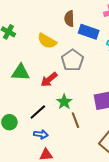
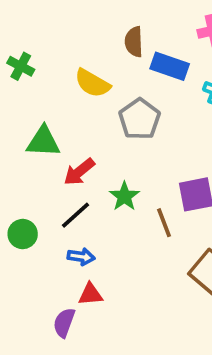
red arrow: (49, 80) -> (79, 172), moved
brown line: (75, 120) -> (164, 223), moved

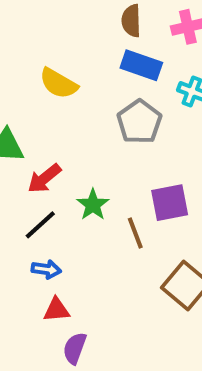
brown semicircle: (134, 42) -> (131, 21), moved
gray pentagon: (139, 119) -> (139, 122), moved
purple semicircle: (64, 323) -> (75, 348), moved

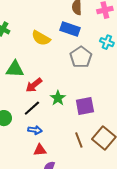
blue rectangle: (141, 65) -> (70, 29), moved
purple square: (170, 203) -> (85, 106), moved
brown line: (135, 233) -> (79, 140), moved

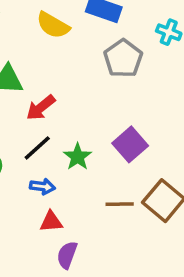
green star: (58, 98) -> (78, 157), moved
purple square: (85, 106) -> (130, 144), turned -30
brown line: (79, 140) -> (120, 204), turned -70

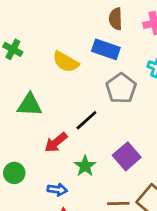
red arrow: (41, 108) -> (56, 142), moved
black line: (37, 148) -> (86, 120), moved

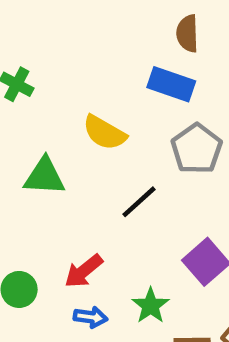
yellow semicircle: (66, 62) -> (104, 133), moved
red arrow: (56, 142) -> (84, 271), moved
green star: (85, 166) -> (151, 306), moved

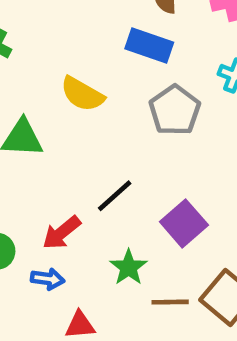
black line: (139, 202) -> (115, 196), moved
blue arrow: (91, 317) -> (48, 279), moved

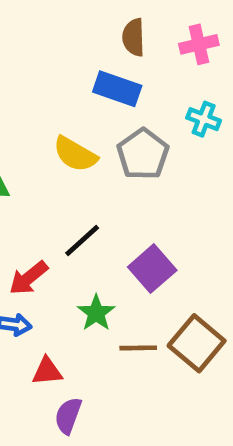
yellow semicircle: (82, 94) -> (75, 154), moved

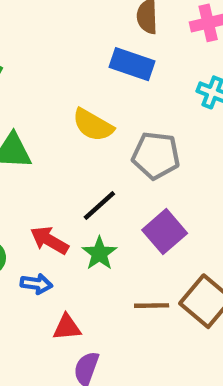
gray pentagon: (143, 154) -> (156, 155), moved, turned -30
red arrow: (28, 278) -> (49, 240), turned 69
green star: (96, 313) -> (99, 253), moved

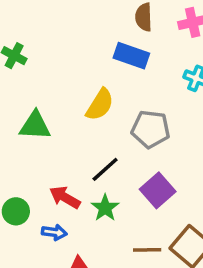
yellow semicircle: (93, 125) -> (100, 105), turned -88

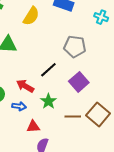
yellow semicircle: (100, 105) -> (31, 16), moved
green star: (105, 208) -> (48, 101), moved

